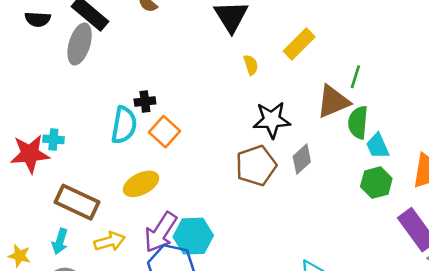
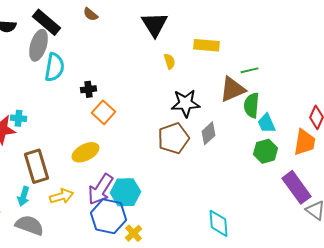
yellow rectangle: (299, 44) -> (206, 45), turned 50
green line: (355, 77) -> (250, 70), turned 60
cyan semicircle: (124, 125) -> (54, 67), moved
brown rectangle: (77, 202) -> (36, 166), turned 48

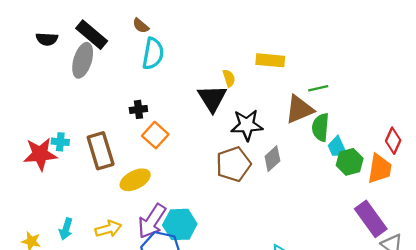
black triangle: (154, 24) -> (212, 98), moved
cyan semicircle: (54, 67) -> (153, 54), moved
green hexagon: (266, 151) -> (350, 162), moved
brown rectangle: (36, 166) -> (101, 151), moved

